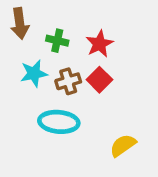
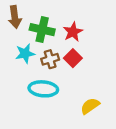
green cross: (57, 41) -> (42, 30), size x1.5

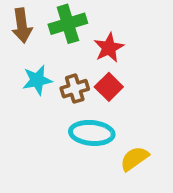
green cross: (42, 30) -> (68, 24), moved, turned -30
cyan ellipse: (43, 89) -> (92, 133), moved

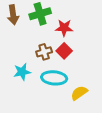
red star: (109, 48) -> (64, 28), turned 30
cyan star: (37, 80) -> (22, 72), moved

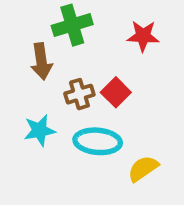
brown arrow: (13, 15) -> (41, 61), moved
red star: (64, 28) -> (143, 36), moved

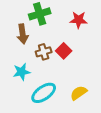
cyan ellipse: (98, 141) -> (44, 93), moved, turned -40

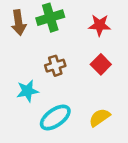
brown arrow: (23, 34) -> (19, 23), moved
red square: (64, 51) -> (101, 64), moved

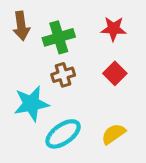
green cross: (50, 18) -> (59, 37), moved
cyan star: (27, 91) -> (31, 104), size x1.4

